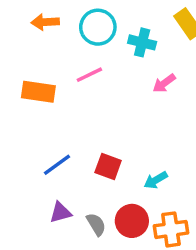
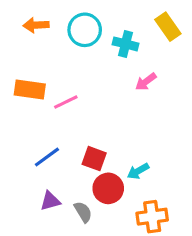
pink line: (89, 75) -> (66, 102), moved
red circle: (132, 221) -> (108, 188), moved

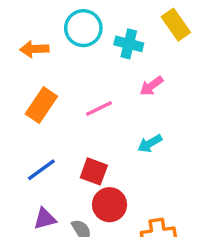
orange arrow: (36, 25) -> (34, 49), moved
orange rectangle: (30, 89) -> (41, 105), moved, turned -64
pink line: (66, 102) -> (99, 109), moved
cyan arrow: (138, 171) -> (150, 144), moved

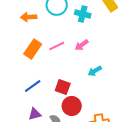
pink arrow: (151, 86) -> (82, 45), moved
pink line: (99, 109) -> (57, 46), moved

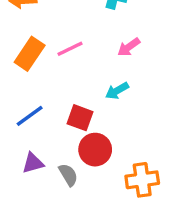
pink arrow: (82, 45) -> (129, 47), moved
cyan arrow: (95, 71) -> (117, 91), moved

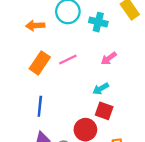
blue line: (30, 116) -> (40, 106), turned -48
red square: (80, 118) -> (104, 111), moved

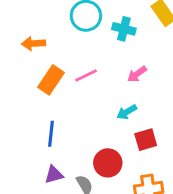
orange arrow: (35, 26) -> (34, 43), moved
red square: (104, 111) -> (146, 140), moved, turned -36

